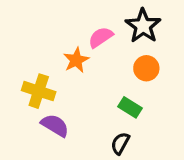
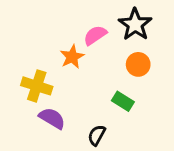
black semicircle: (120, 143) -> (97, 135), moved

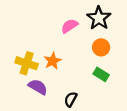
orange star: (72, 57) -> (53, 61), moved
green rectangle: (123, 101) -> (101, 74), moved

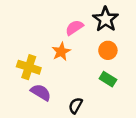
orange star: (53, 61) -> (61, 52), moved

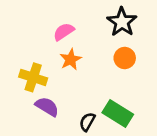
pink semicircle: (74, 28) -> (64, 32), moved
green rectangle: (108, 79) -> (118, 113), moved, size x1.5

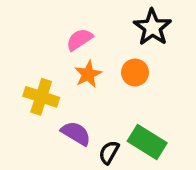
orange circle: (125, 58) -> (135, 72), moved
purple semicircle: (47, 107) -> (76, 133), moved

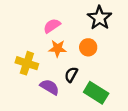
orange star: (88, 74) -> (58, 48), turned 30
black semicircle: (109, 152) -> (71, 75), moved

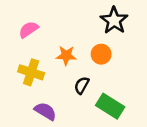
pink semicircle: (52, 26) -> (29, 30), moved
purple semicircle: (50, 87) -> (45, 111), moved

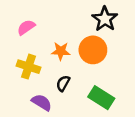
orange circle: (101, 54) -> (93, 50), size x1.5
black semicircle: (82, 85) -> (63, 83), moved

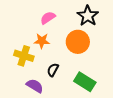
pink semicircle: (26, 27) -> (48, 18), moved
orange star: (61, 51) -> (42, 41), moved

